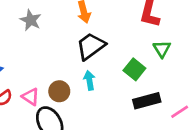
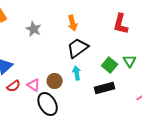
green triangle: (162, 49) -> (130, 61), moved
black rectangle: (147, 101) -> (105, 88), moved

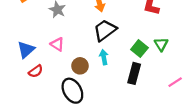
pink triangle: (34, 85) -> (57, 44), moved
black rectangle: (105, 88) -> (134, 73), turned -60

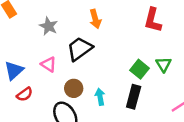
black trapezoid: (105, 30) -> (80, 49), moved
cyan arrow: (104, 57) -> (100, 97), moved

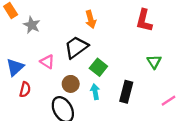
gray star: (49, 26) -> (32, 25), moved
green square: (140, 69) -> (98, 67), moved
red semicircle: (25, 94) -> (25, 89), turned -40

